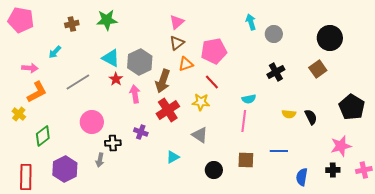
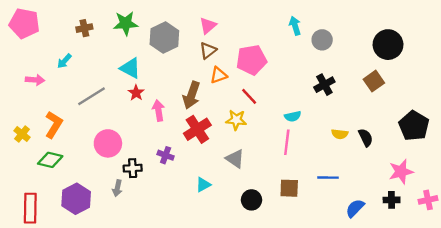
gray hexagon: (140, 62) -> (164, 38), moved
orange L-shape: (37, 92) -> (54, 125), moved, turned -30
green diamond: (43, 136) -> (50, 160), turned 50
blue semicircle: (302, 177) -> (355, 208), turned 36

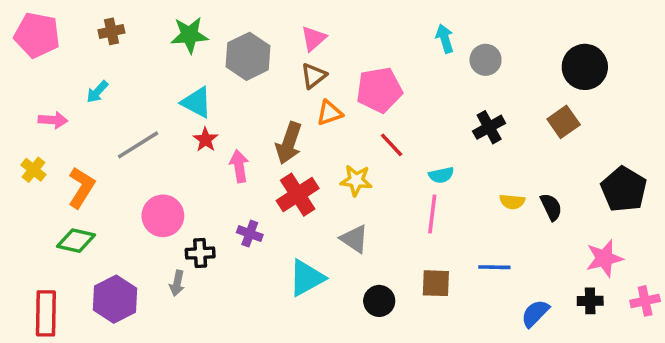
brown cross: (84, 28) -> (111, 31), moved
red line: (249, 96) -> (392, 145), moved
yellow cross: (22, 134) -> (33, 170), moved
cyan triangle: (203, 185) -> (306, 278), size x1.6

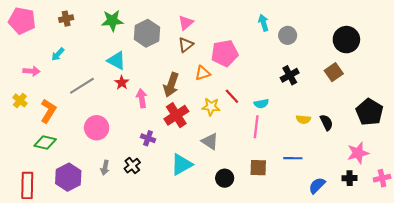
orange triangle: (330, 113) -> (203, 73), moved
red line: (392, 145) -> (232, 96), moved
black cross: (200, 253) -> (132, 166), moved, turned -35

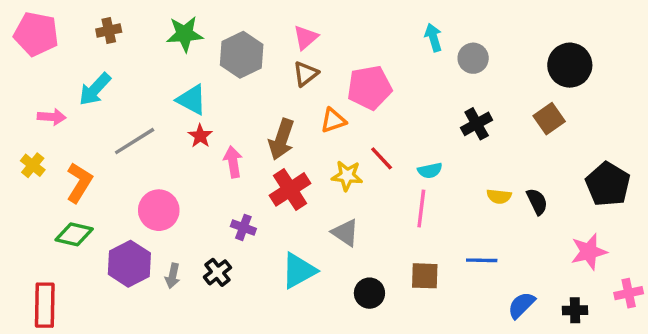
cyan arrow: (58, 54) -> (95, 89), size x1.5
purple hexagon: (68, 177) -> (129, 264), moved
black cross: (350, 178) -> (575, 310), moved

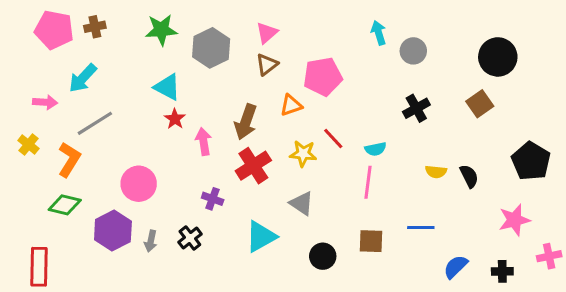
pink pentagon: (36, 34) -> (54, 30), moved
gray line: (135, 141) -> (95, 123), moved

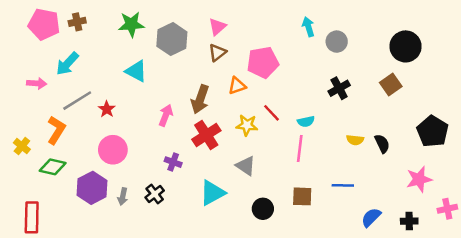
red star: (175, 119) -> (107, 109), moved
pink arrow: (204, 141) -> (166, 115), turned 30
yellow cross: (28, 144) -> (22, 146), moved

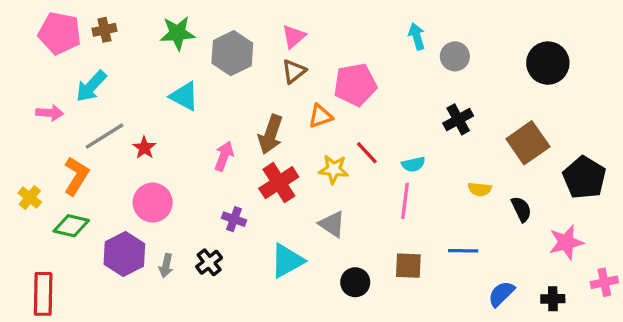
brown square: (391, 85) -> (528, 143), moved, size x1.4
black semicircle: (382, 144) -> (521, 209), moved

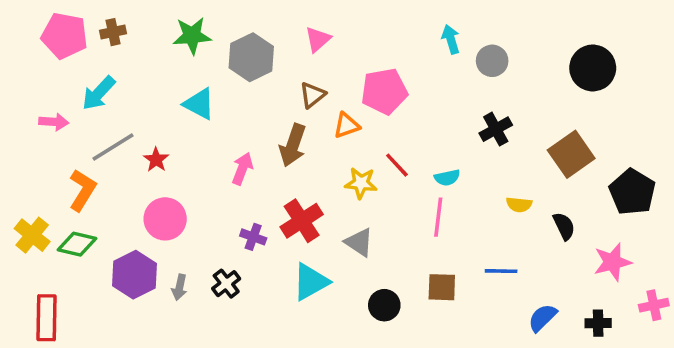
brown triangle: (294, 71) -> (312, 95), moved
red cross: (279, 183) -> (302, 221), moved
yellow cross: (30, 198) -> (32, 235), moved, size x1.4

